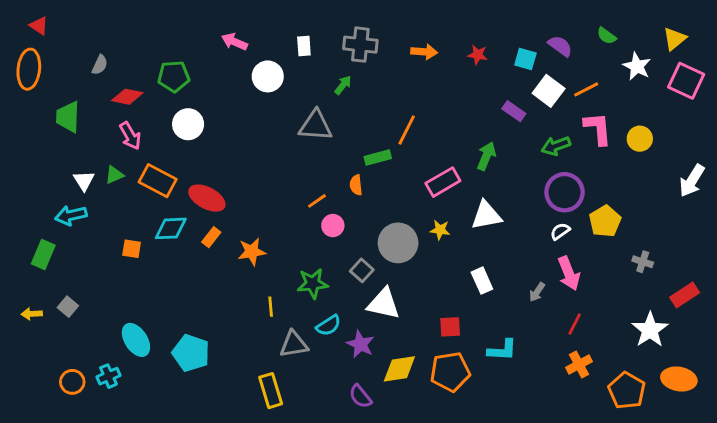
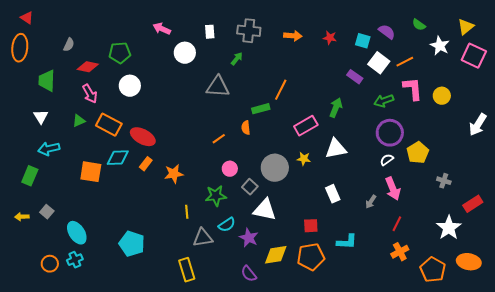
white triangle: (84, 181) -> (41, 117), moved
pink circle: (333, 226) -> (230, 169), moved
orange square: (132, 249) -> (91, 172), size x1.6
cyan ellipse: (136, 340) -> (77, 233), moved

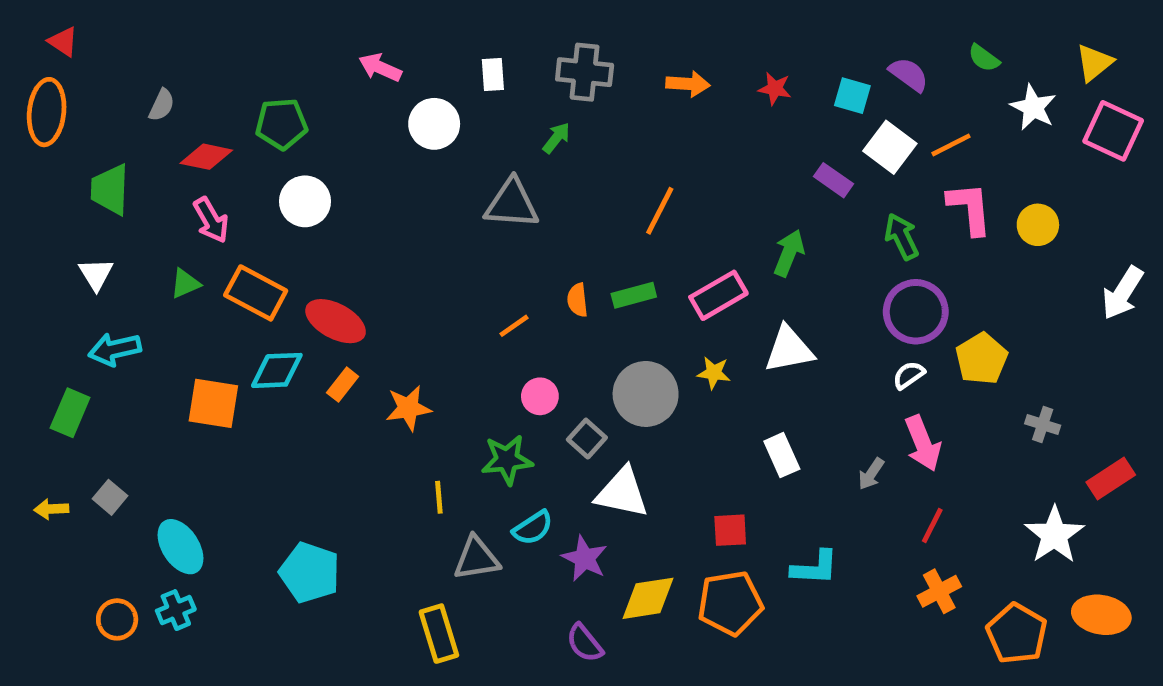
green arrow: (384, 101) -> (902, 237), turned 84
green rectangle: (261, 109) -> (634, 295), moved

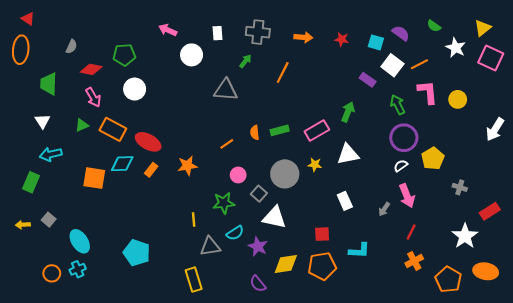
orange line: (660, 211) -> (283, 72), moved
orange star: (408, 408) -> (187, 166), moved

